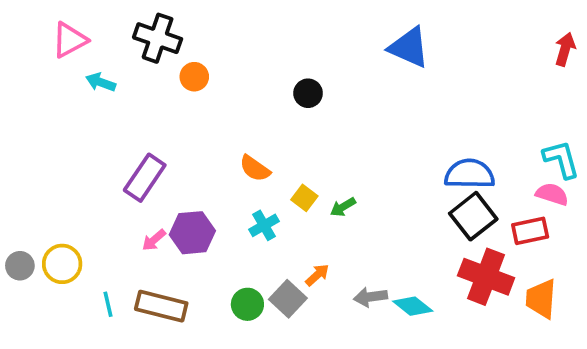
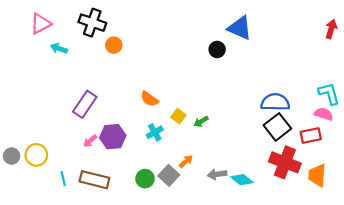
black circle: (308, 93) -> (217, 49), moved

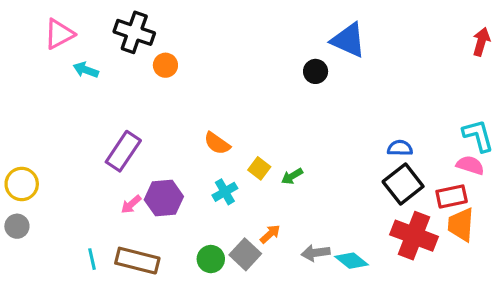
blue semicircle: (275, 102) -> (400, 148), size x0.6
yellow circle: (36, 155) -> (22, 184), moved
orange trapezoid: (317, 175) -> (461, 225), moved

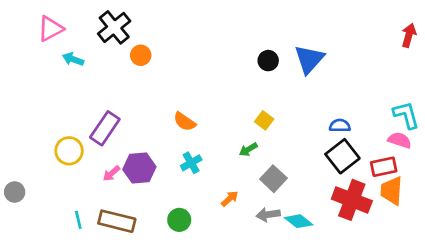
black cross: (134, 32) -> (114, 27), turned 32
blue triangle: (348, 40) -> (309, 59), moved, turned 48
yellow square: (259, 168) -> (264, 120), moved
yellow circle: (22, 184) -> (69, 151), moved
gray square: (245, 254) -> (273, 179), moved

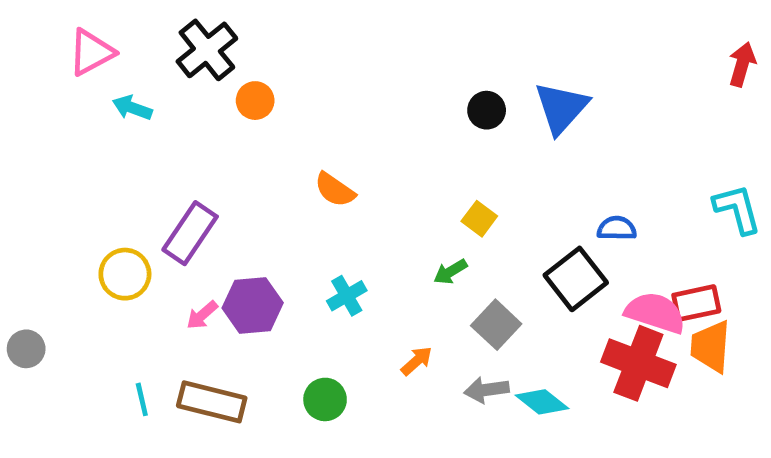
orange semicircle: (185, 122) -> (335, 190), moved
pink semicircle: (400, 140) -> (655, 313), moved, size x1.4
black square: (342, 156) -> (576, 279), moved

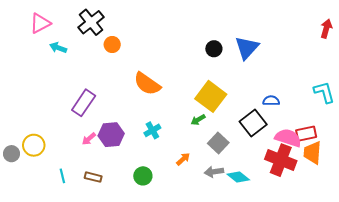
orange semicircle: (335, 190) -> (147, 84), size x1.5
yellow square: (479, 219) -> (211, 96), size x2.0
yellow circle: (125, 274) -> (34, 145), moved
brown rectangle: (212, 402) -> (93, 177), size x0.6

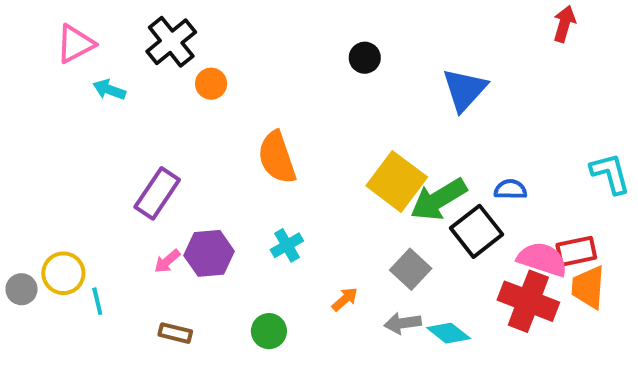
red arrow: (326, 29) -> (564, 24), moved
black circle: (214, 49) -> (365, 58), moved
orange semicircle: (147, 84) -> (277, 157), turned 36
green arrow: (198, 120) -> (439, 199), moved, size x2.0
cyan line: (62, 176) -> (97, 301), moved

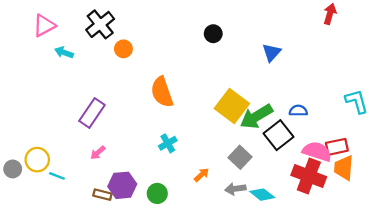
blue triangle: (465, 90) -> (272, 52), size x0.7
purple hexagon: (209, 253) -> (122, 185), moved
cyan line: (97, 301) -> (57, 176), turned -56

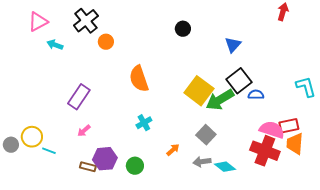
black square: (279, 135) -> (239, 81), moved

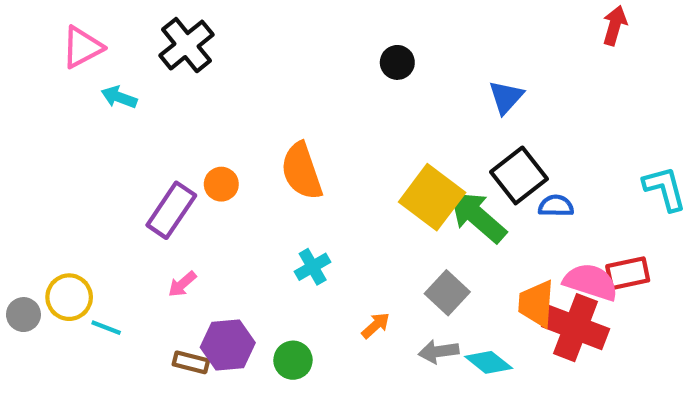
orange circle: (106, 42) -> (221, 184), moved
green arrow: (220, 100) -> (478, 217), turned 72
orange trapezoid: (295, 144) -> (536, 304), moved

